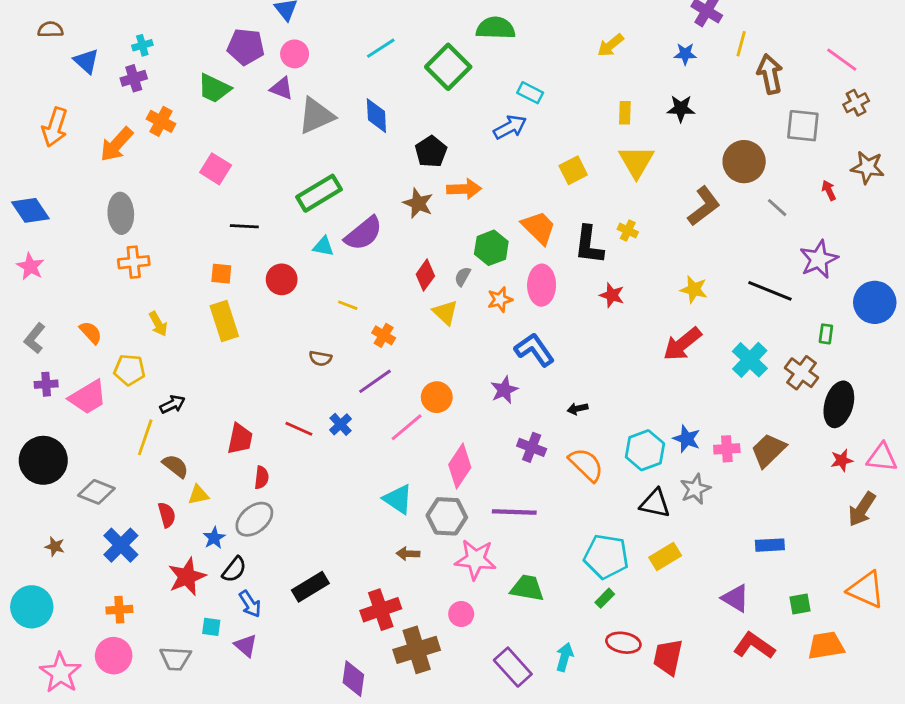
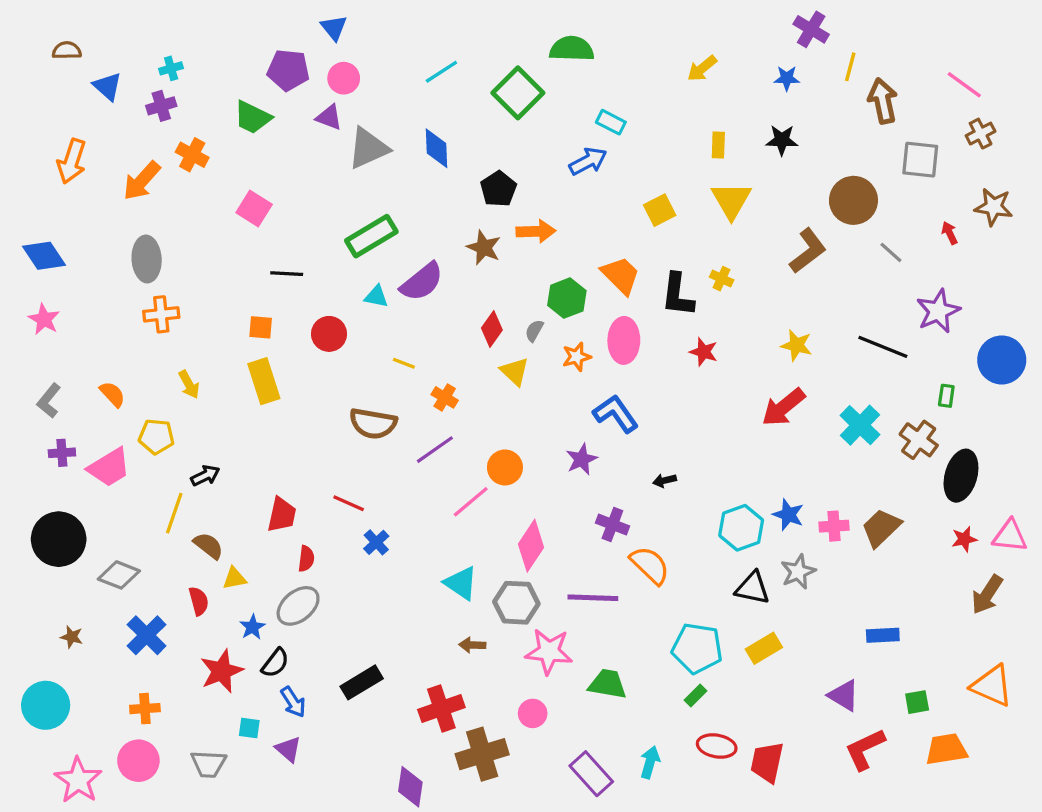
brown semicircle: (320, 358) -> (373, 423), size x1.8
blue cross: (341, 424) -> (376, 542), moved
orange semicircle: (586, 465) -> (650, 565), moved
red L-shape: (754, 646) -> (865, 749), turned -60

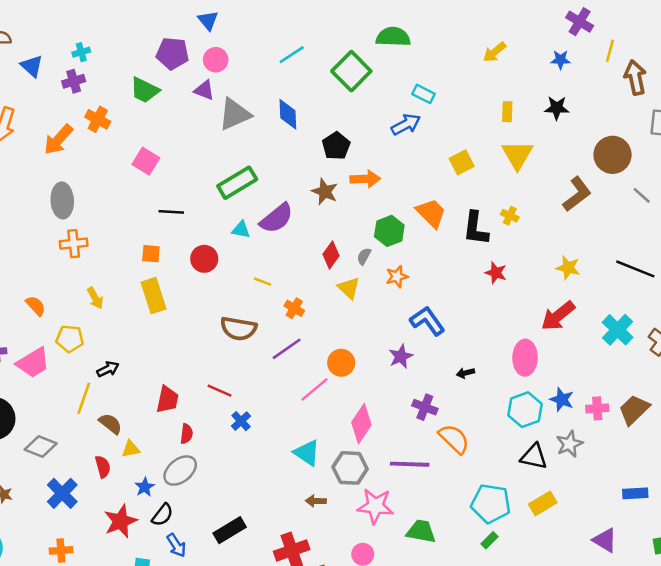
pink ellipse: (624, 340) -> (525, 358), moved

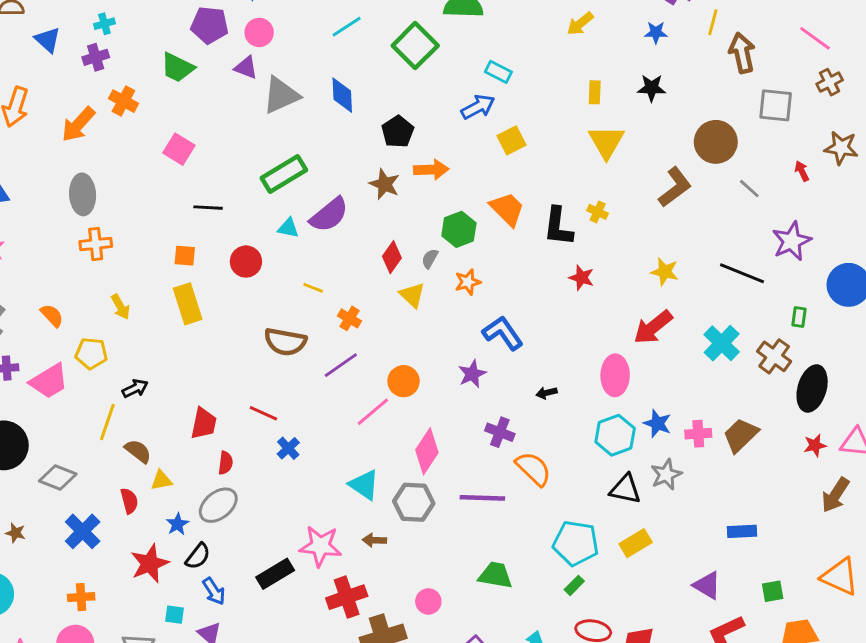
yellow square: (462, 162) -> (512, 140), moved
pink star: (375, 506) -> (320, 546), moved

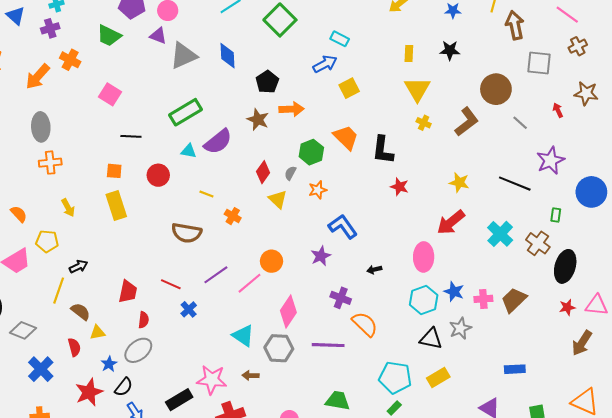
yellow cross: (598, 212) -> (424, 123), moved
purple line: (341, 365) -> (216, 275), moved

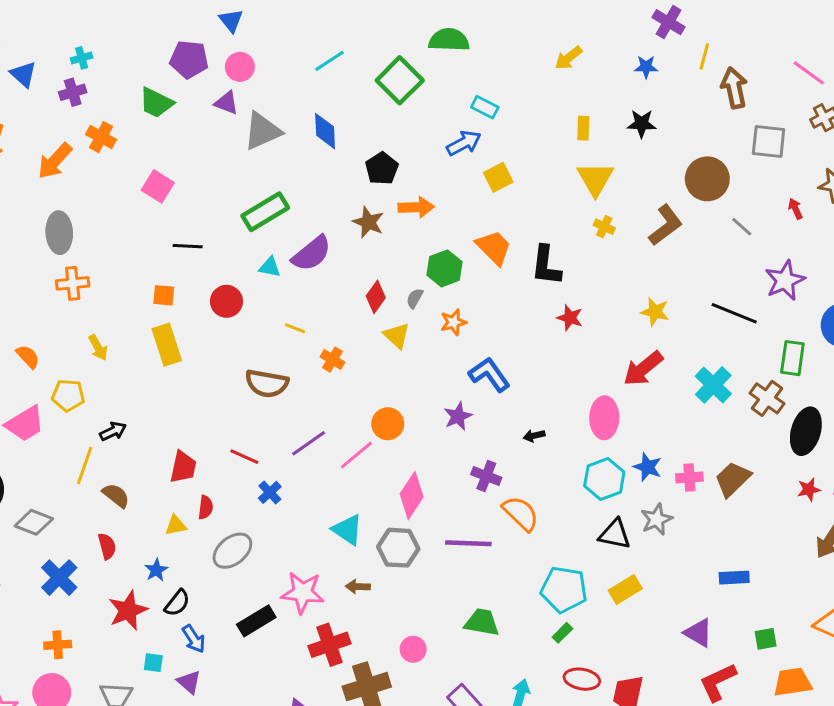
green rectangle: (556, 215) -> (792, 358), size x1.6
yellow triangle: (97, 332) -> (176, 525), moved
gray ellipse: (138, 350) -> (232, 551), moved

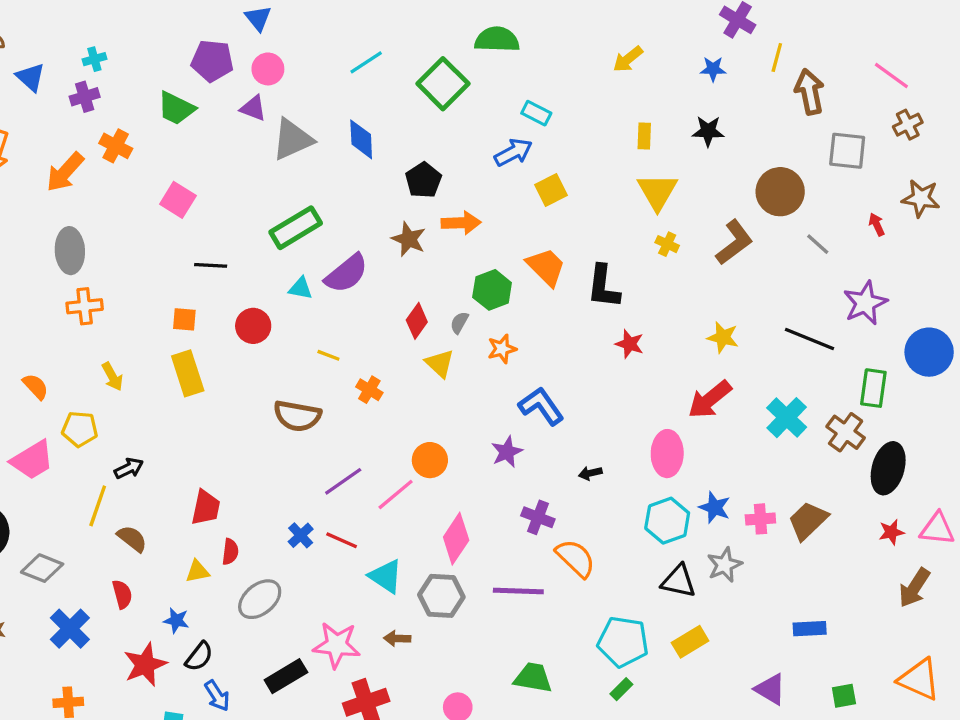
red line: (244, 457) -> (342, 540), moved
blue star: (156, 570) -> (176, 620), turned -30

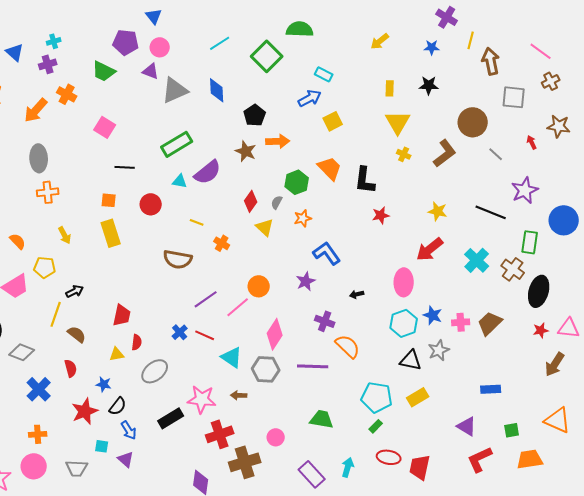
red star: (630, 344) -> (381, 215), turned -30

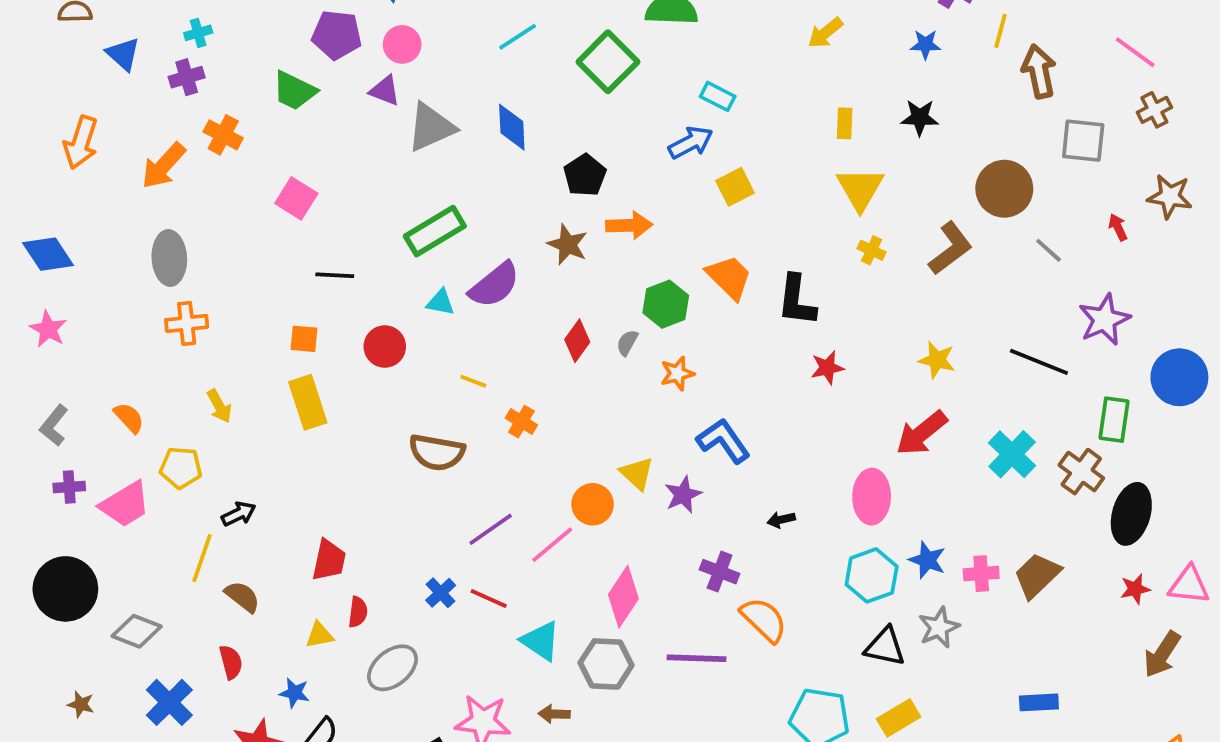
yellow triangle: (265, 227) -> (637, 473), moved

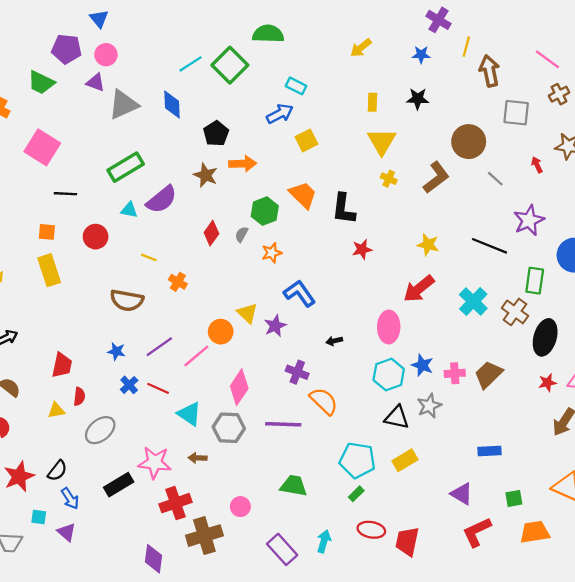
cyan line: (518, 37) -> (191, 64), moved
pink square: (296, 198) -> (42, 147), size x1.4
blue star: (294, 693) -> (116, 351), moved

